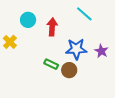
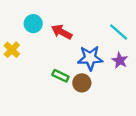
cyan line: (84, 14) -> (119, 32), moved
red arrow: (52, 27) -> (62, 32), turned -66

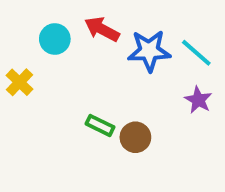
red arrow: (62, 32) -> (102, 29), moved
blue star: (90, 58) -> (149, 51), moved

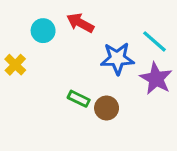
blue star: (149, 51) -> (117, 58), moved
purple star: (198, 100) -> (156, 79), size x1.5

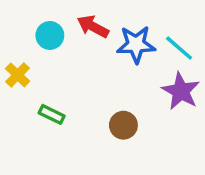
blue star: (117, 58) -> (136, 44), moved
green rectangle: (79, 99) -> (52, 114), moved

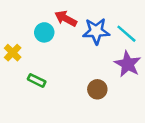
cyan circle: (50, 35) -> (44, 32), moved
brown circle: (123, 125) -> (97, 89), moved

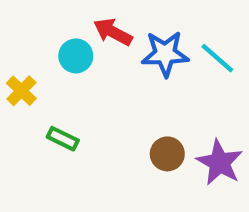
purple star: (128, 64) -> (220, 163), moved

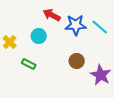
cyan circle: (76, 56) -> (39, 36), moved
brown circle: (167, 154) -> (77, 61), moved

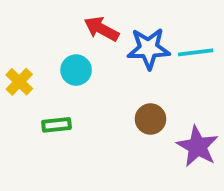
cyan line: (100, 27) -> (196, 52), turned -48
green rectangle: (29, 64) -> (56, 125), turned -32

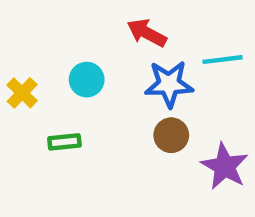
red arrow: (102, 29) -> (147, 33), moved
blue star: (149, 48) -> (169, 84), moved

